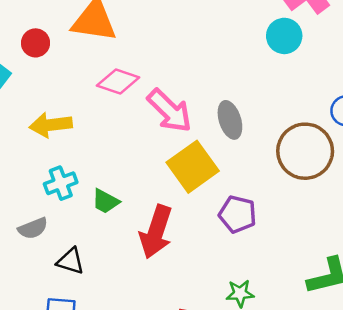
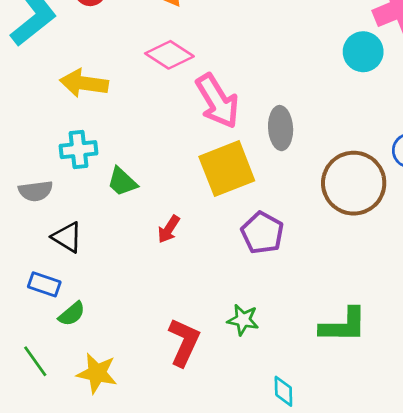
red arrow: (156, 232) -> (169, 229), size x0.5

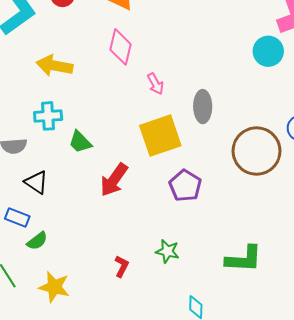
pink diamond: (169, 55) -> (121, 47), turned 68
pink arrow: (217, 101) -> (155, 84), size x0.5
red arrow: (169, 229) -> (114, 180), size x1.6
red L-shape: (184, 342) -> (122, 266), size x0.6

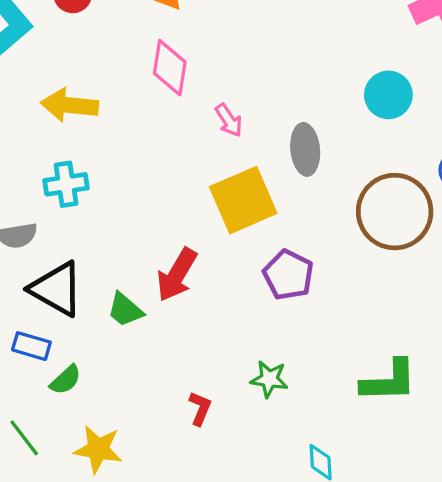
cyan circle: (268, 51) -> (388, 95), moved
green trapezoid: (80, 142) -> (125, 310), moved
black triangle: (36, 182) -> (57, 289), size x1.5

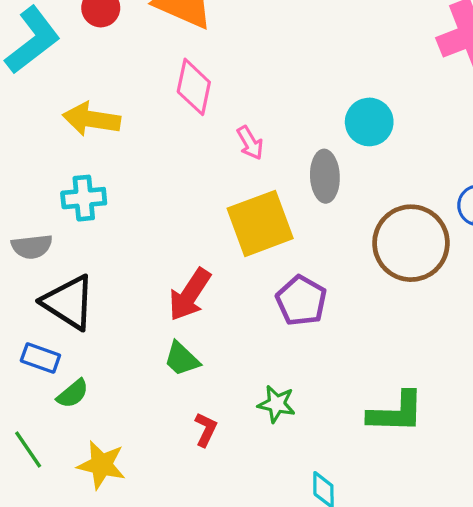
cyan circle: (388, 95) -> (369, 122), moved
green trapezoid: (125, 310) -> (182, 359), moved

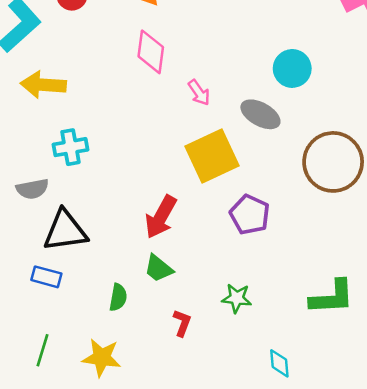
yellow arrow: (91, 119) -> (43, 85), moved
gray ellipse: (325, 176) -> (260, 114), turned -54
black triangle: (69, 302) -> (65, 231), turned -36
green semicircle: (73, 394) -> (118, 297), moved, turned -36
green line: (28, 449) -> (42, 350), turned 56

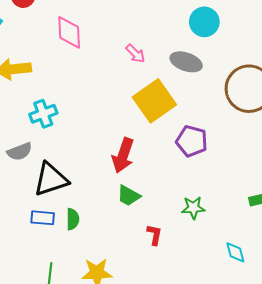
pink diamond: (151, 52) -> (69, 32), moved
green semicircle: (118, 297) -> (73, 219), moved

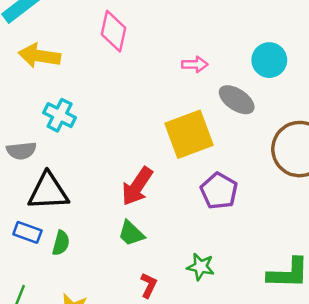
pink arrow: (135, 54) -> (195, 64), moved, turned -60
cyan cross: (43, 114) -> (60, 115), turned 32

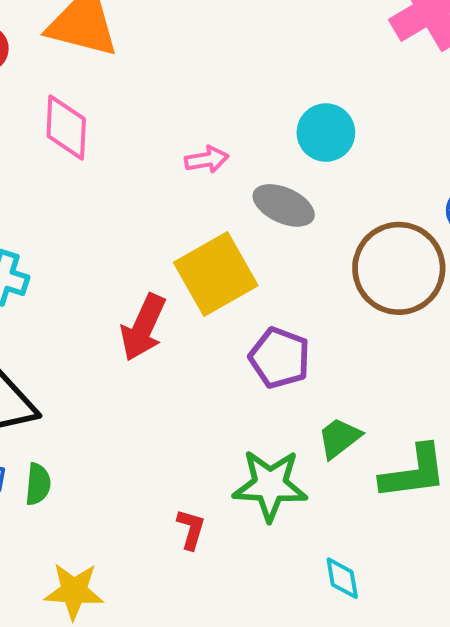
red arrow: (137, 186) -> (143, 327), moved
green trapezoid: (131, 233) -> (339, 438), moved, turned 108
green star: (201, 267) -> (270, 485), size x1.6

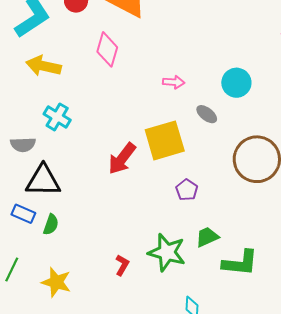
gray ellipse: (284, 205) -> (207, 114), size x0.7
purple pentagon: (280, 358) -> (187, 190), size x0.7

